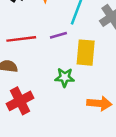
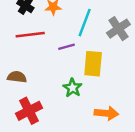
red line: (21, 39) -> (30, 35), moved
green star: (65, 77) -> (73, 88), turned 30

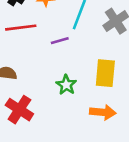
yellow rectangle: (93, 64) -> (105, 73), moved
red cross: (29, 111) -> (19, 110), turned -30

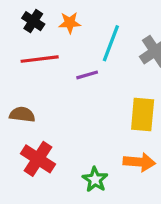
green star: (66, 85) -> (95, 180), moved

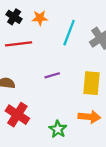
purple line: (87, 75) -> (52, 75), moved

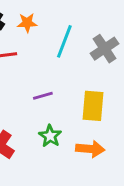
green star: (58, 129) -> (50, 136), moved

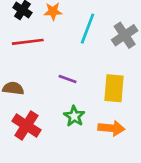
purple line: (43, 96) -> (68, 79), turned 36

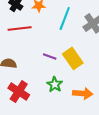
yellow rectangle: (114, 88) -> (73, 58), moved, turned -40

